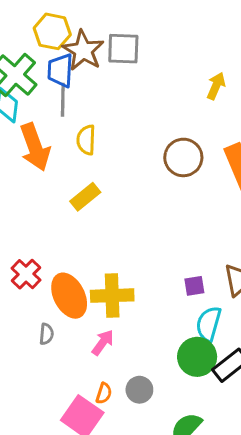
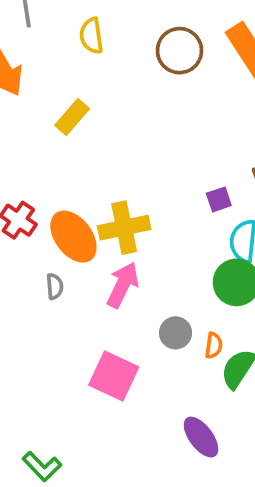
yellow semicircle: (86, 140) -> (91, 36), moved
pink arrow: (103, 343) -> (123, 285), size x1.4
orange semicircle: (104, 393) -> (214, 345), moved

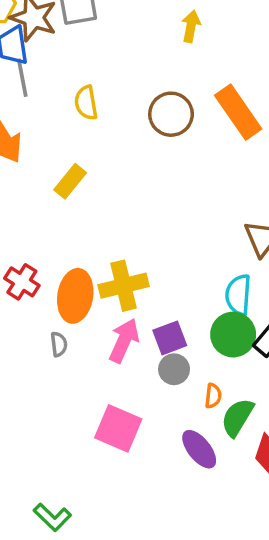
purple square: (219, 199) -> (170, 338), moved, size x1.4
orange ellipse: (73, 237) -> (75, 296), turned 48
gray circle: (176, 333) -> (174, 369), moved
purple ellipse: (201, 437) -> (199, 449), moved

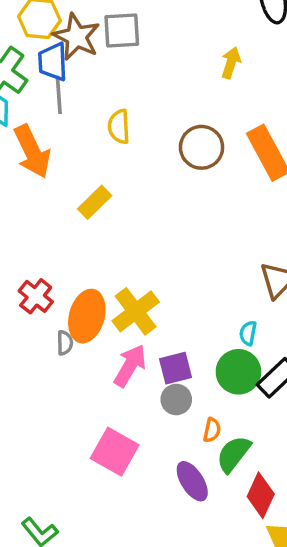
yellow cross: (124, 286) -> (136, 311), turned -30
cyan semicircle: (238, 295) -> (248, 333), size x0.6
gray semicircle: (59, 344) -> (65, 343), moved

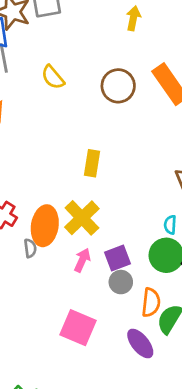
yellow semicircle: (119, 127) -> (53, 77), turned -30
yellow rectangle: (95, 202) -> (92, 163), moved, turned -30
pink arrow: (130, 366) -> (82, 260), size x0.7
orange semicircle: (212, 430) -> (151, 302), size x1.5

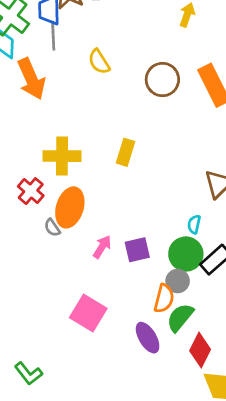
yellow cross: (82, 218) -> (62, 156), moved, turned 36
gray semicircle: (30, 248) -> (52, 228), turned 144
gray circle: (121, 282) -> (178, 281), moved

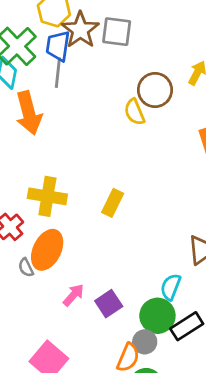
yellow semicircle: (99, 62) -> (134, 112), moved
brown circle: (162, 80) -> (155, 90), moved
cyan semicircle: (194, 224) -> (171, 287), size x1.4
purple square: (137, 250) -> (109, 304), turned -30

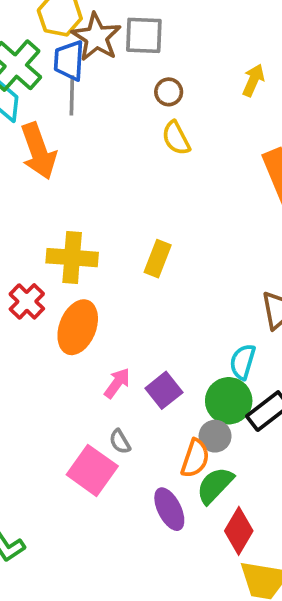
brown circle: (155, 90) -> (169, 92), moved, size x0.6
gray semicircle: (26, 267) -> (120, 442), moved

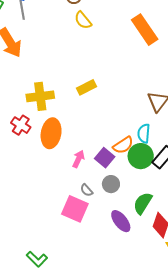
yellow rectangle: (158, 259) -> (86, 87), turned 54
gray circle: (215, 436) -> (111, 184), moved
orange semicircle: (195, 458) -> (123, 145), moved, turned 50

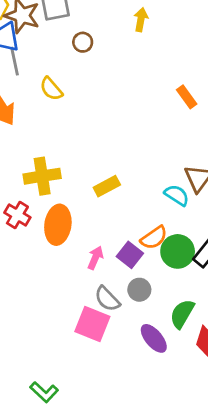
yellow semicircle: (83, 20) -> (51, 89), moved
orange rectangle: (145, 30) -> (187, 97), moved, size x0.6
yellow rectangle: (86, 87) -> (107, 186), moved
cyan semicircle: (144, 133) -> (177, 195), moved, turned 120
gray semicircle: (87, 190) -> (107, 299), size x1.5

